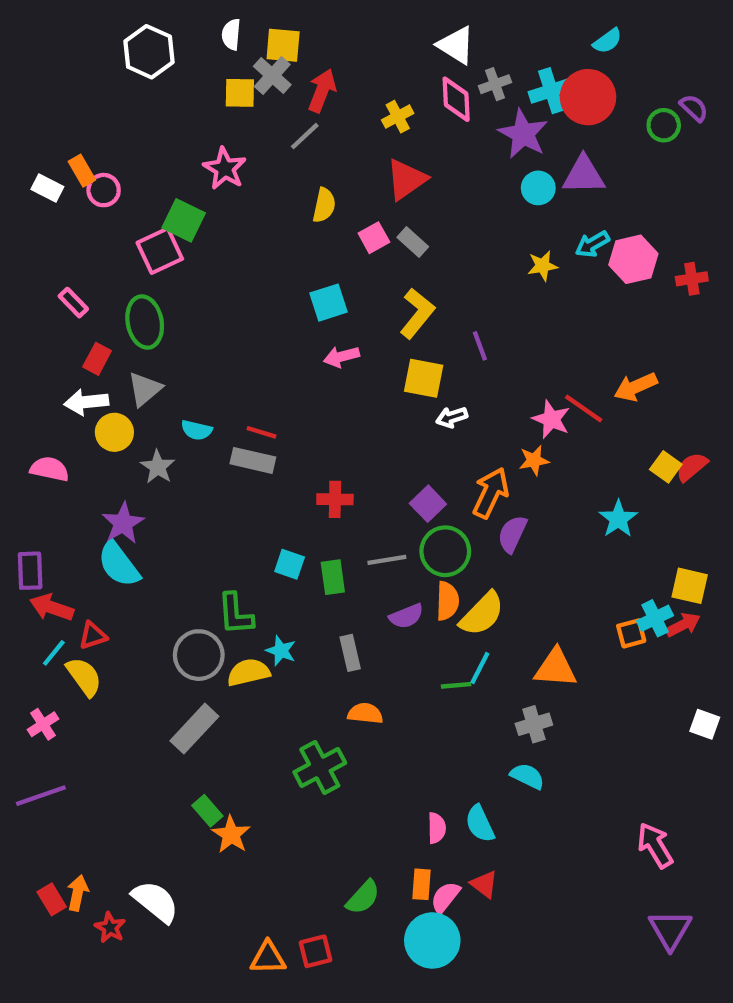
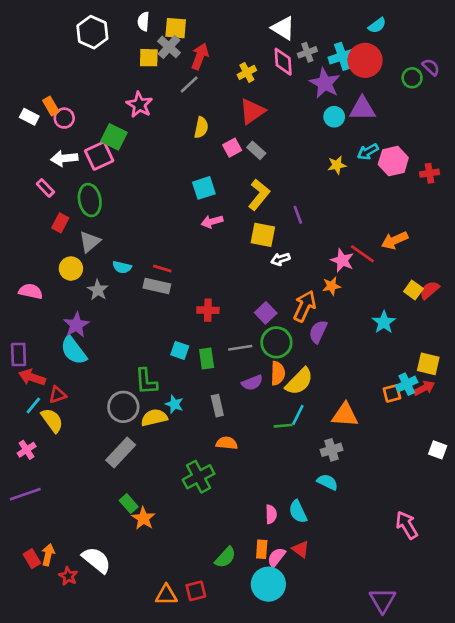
white arrow: (86, 402) -> (64, 158), moved
purple triangle: (670, 930) -> (383, 600), moved

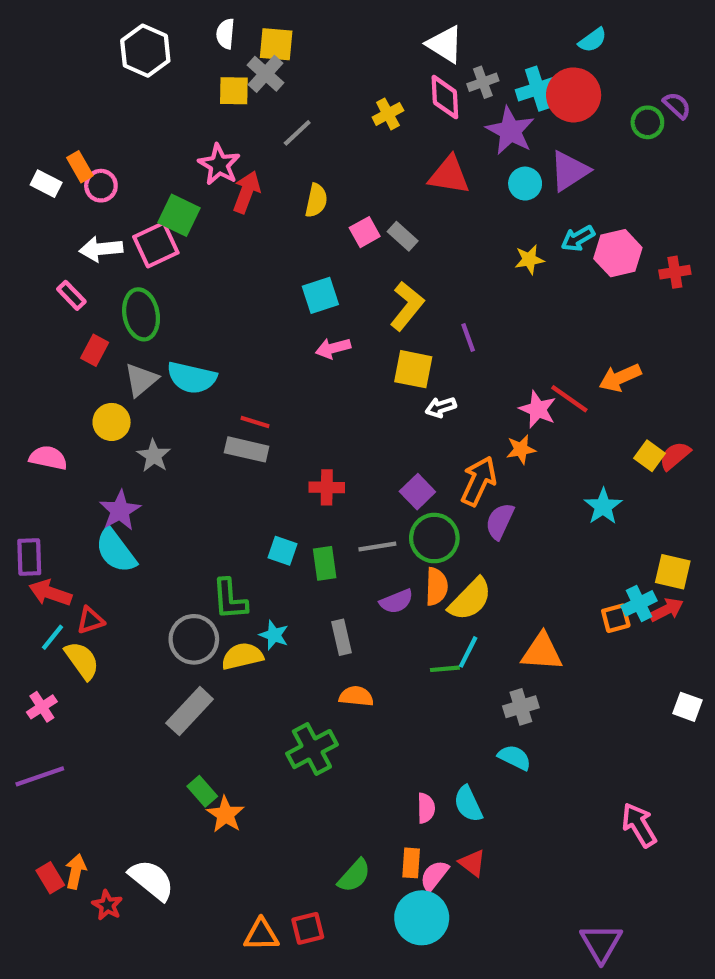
red arrow: (200, 56) -> (247, 192), moved
purple triangle: (362, 109) -> (569, 171), turned -32
red triangle: (252, 111) -> (449, 175), moved, turned 44
cyan semicircle: (122, 267) -> (192, 378), moved, size x1.6

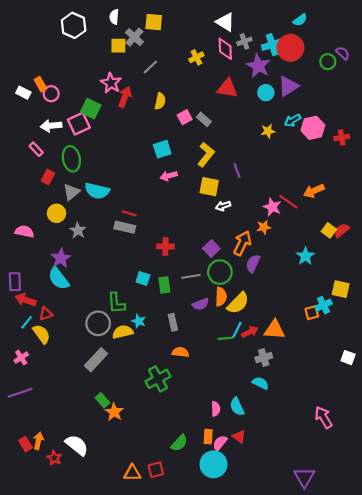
yellow square: (276, 44) -> (154, 22), moved
red arrow: (666, 610) -> (250, 332), moved

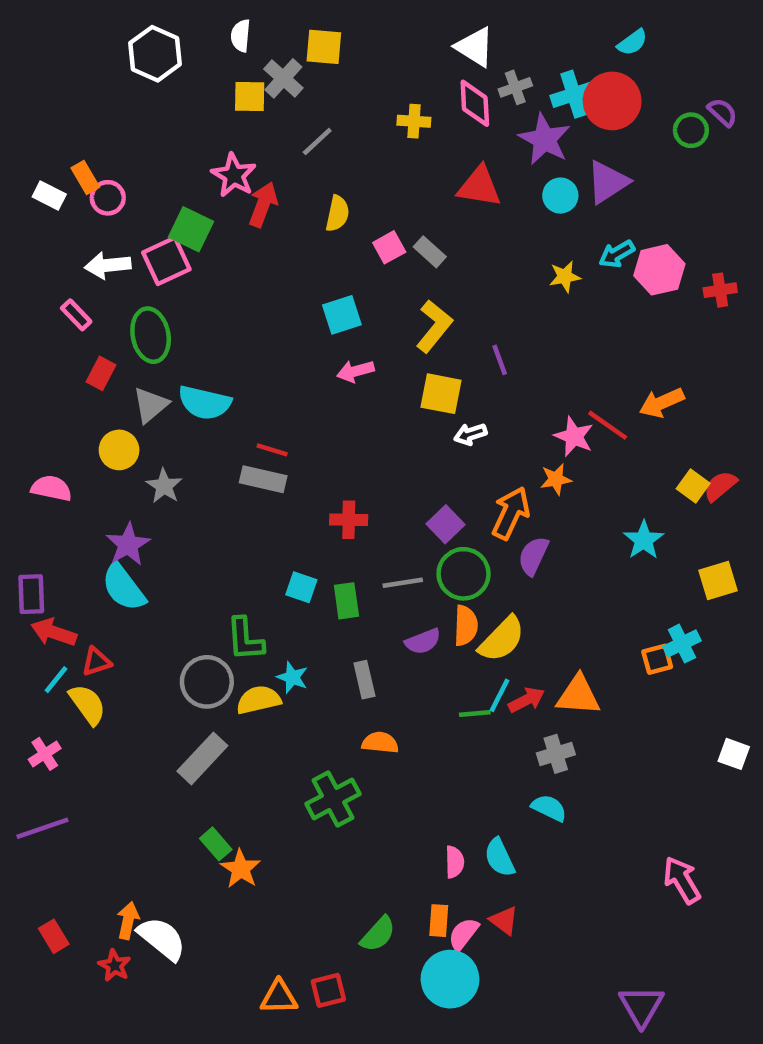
yellow cross: (196, 57) -> (414, 121), turned 32
yellow square: (341, 289) -> (718, 581), moved, turned -30
orange arrow: (38, 441) -> (128, 921), moved

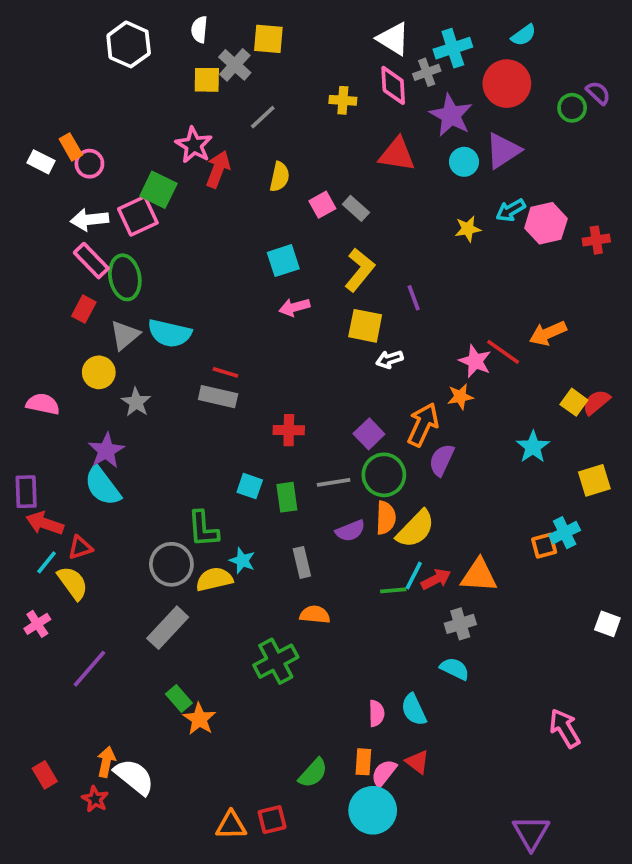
cyan cross: (574, 94) -> (453, 48), moved
pink rectangle: (76, 315) -> (91, 261), moved, size x1.4
purple line: (42, 828) -> (89, 669), moved, turned -30

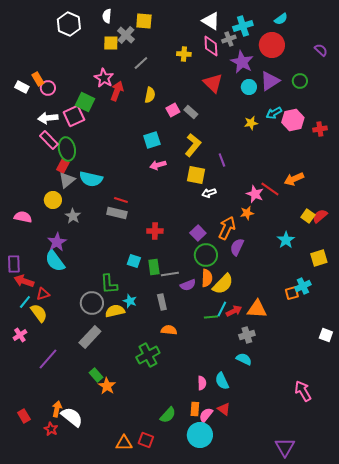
green circle: (572, 108) -> (300, 81), moved
red triangle: (397, 154) -> (213, 83), turned 35
red rectangle: (84, 309) -> (63, 166), moved
gray line: (334, 482) -> (170, 274), moved
red square: (272, 820) -> (146, 440), turned 35

